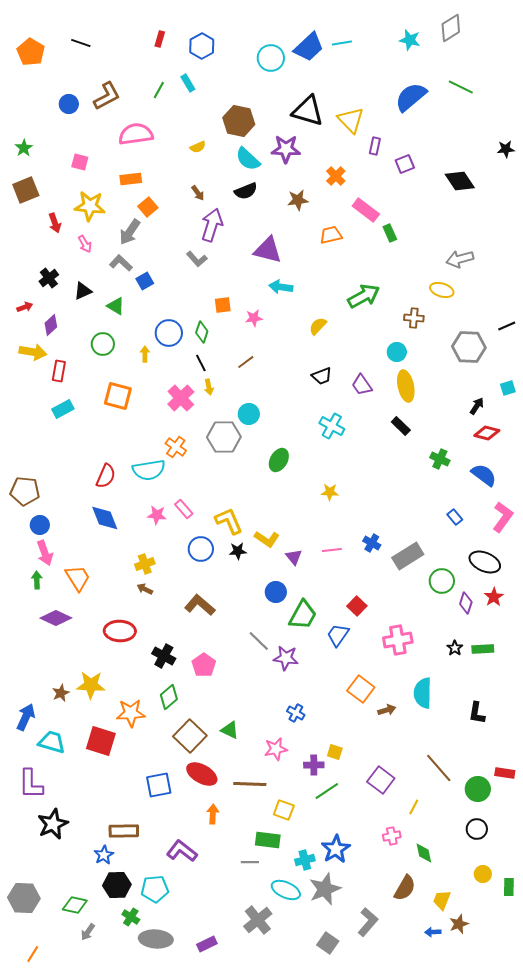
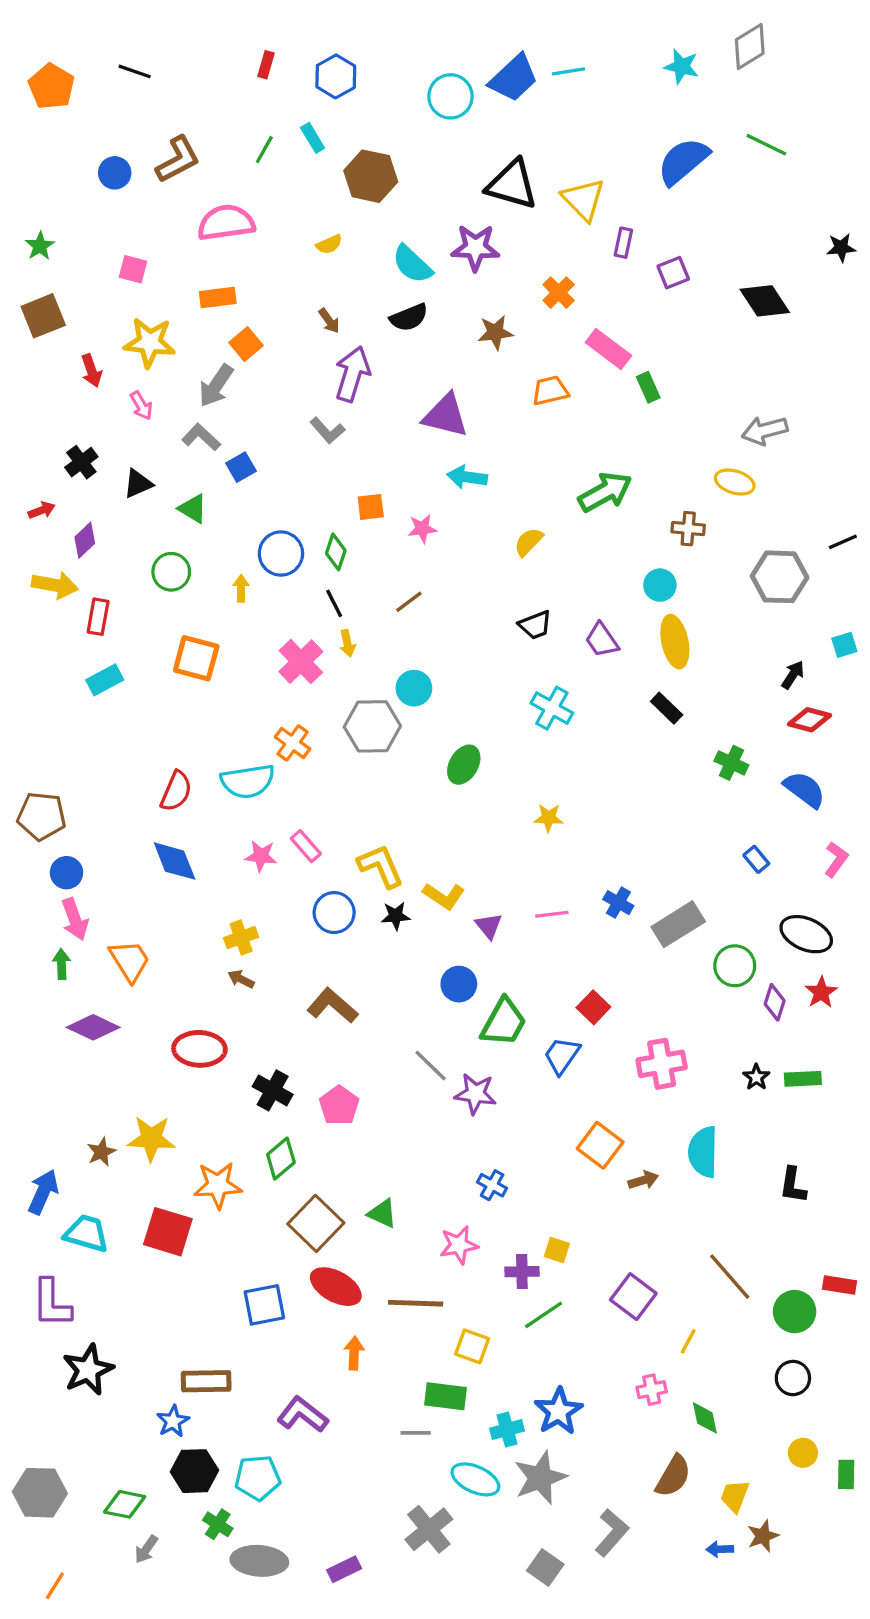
brown hexagon: (239, 121) -> (371, 176), moved
pink L-shape: (503, 517) -> (836, 859), size x0.7

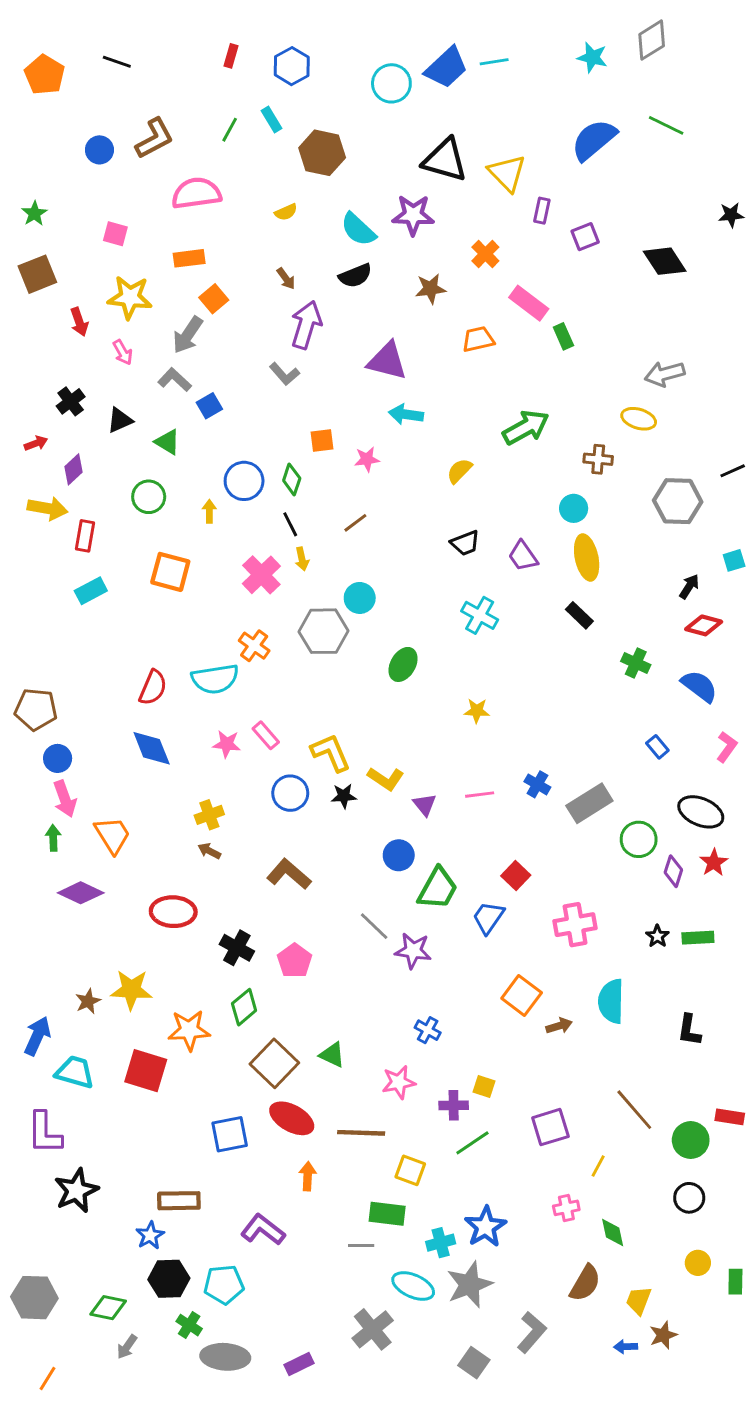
purple square: (633, 1297) -> (550, 1127), turned 36

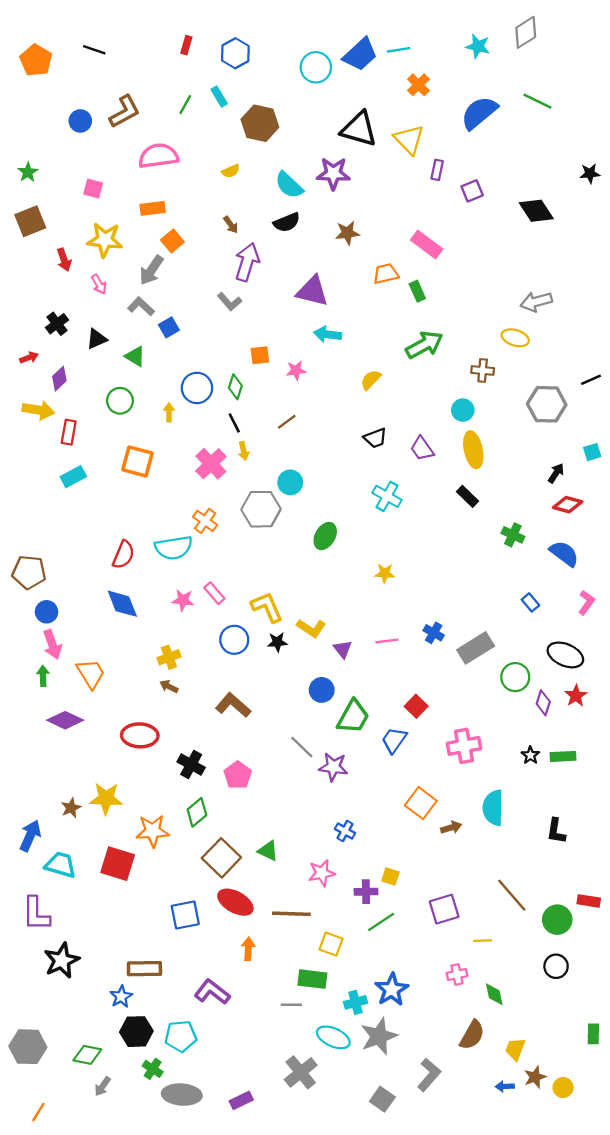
orange cross: (485, 254) -> (418, 85), moved
green rectangle: (563, 336) -> (417, 291), moved
yellow line: (598, 1166) -> (483, 941), turned 60
yellow circle: (698, 1263) -> (563, 1088), moved

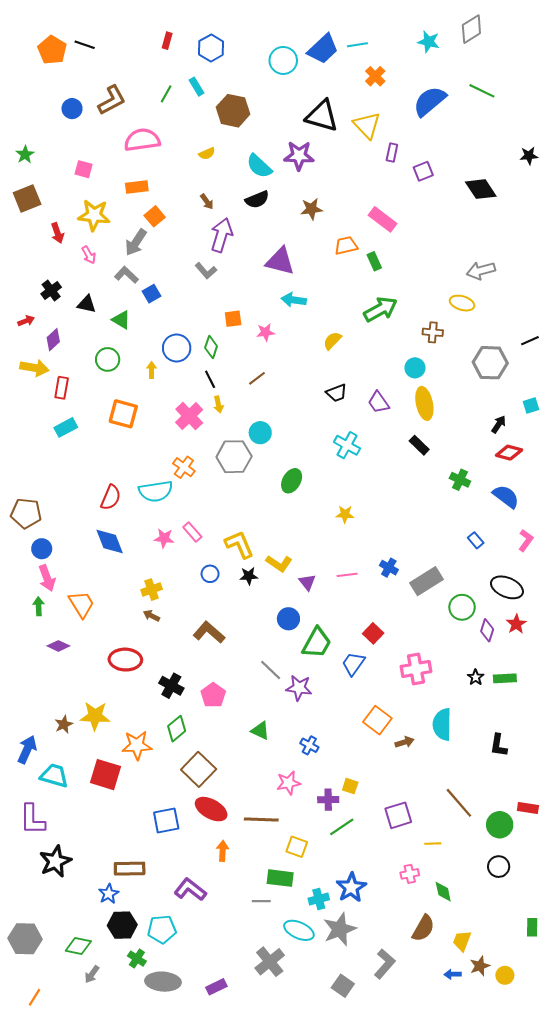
orange pentagon: (36, 60) -> (52, 50), moved
black triangle: (97, 339) -> (87, 304), turned 36
blue circle: (234, 640) -> (210, 574), size x0.7
purple diamond: (65, 720) -> (58, 646), size x0.7
green triangle: (268, 851) -> (260, 731), moved

